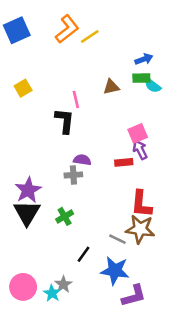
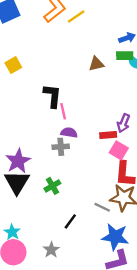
pink line: (76, 99) -> (63, 111), moved
pink square: (138, 133) -> (119, 150), moved, turned -36
purple arrow: (140, 150) -> (124, 123), turned -132
blue star: (115, 271) -> (115, 237), moved
cyan star: (52, 293) -> (12, 232), moved

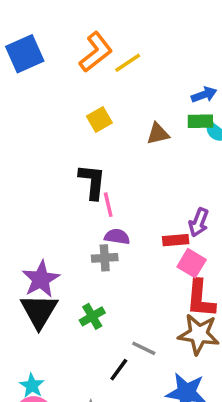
yellow square: (13, 65) -> (99, 120), moved
gray line: (102, 207) -> (144, 348), moved

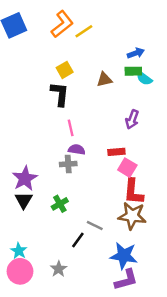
black L-shape: (92, 182) -> (60, 94), moved
purple arrow: (199, 222) -> (132, 119), moved
black triangle: (39, 311) -> (24, 200), size x0.7

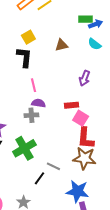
blue arrow: (136, 53) -> (96, 24), moved
green rectangle: (133, 71) -> (86, 19), moved
green cross: (60, 204) -> (24, 148), size x1.6

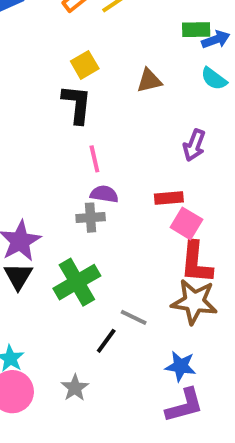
blue star: (78, 191) -> (181, 366), size x0.7

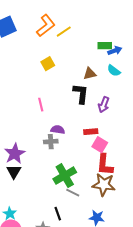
brown triangle: (149, 81) -> (90, 74), moved
black L-shape: (77, 104) -> (81, 94), moved
pink line: (94, 159) -> (41, 105), moved
green cross: (77, 282) -> (65, 176), moved
black line: (106, 341) -> (58, 214), moved, turned -56

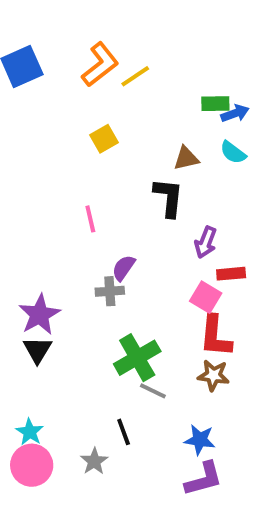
purple arrow: (104, 105) -> (206, 242), moved
purple semicircle: (58, 130) -> (124, 268), turned -64
red rectangle: (91, 132) -> (231, 274), moved
brown star: (104, 185) -> (213, 375), size x0.7

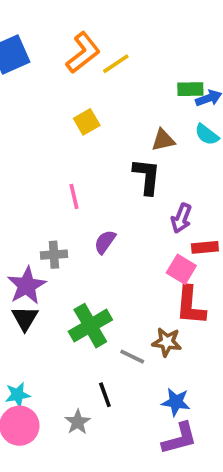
gray cross: (110, 291) -> (54, 255), moved
green cross: (137, 358) -> (90, 326), moved
brown star: (213, 375) -> (167, 342), moved
cyan star: (30, 432) -> (18, 395), turned 30

